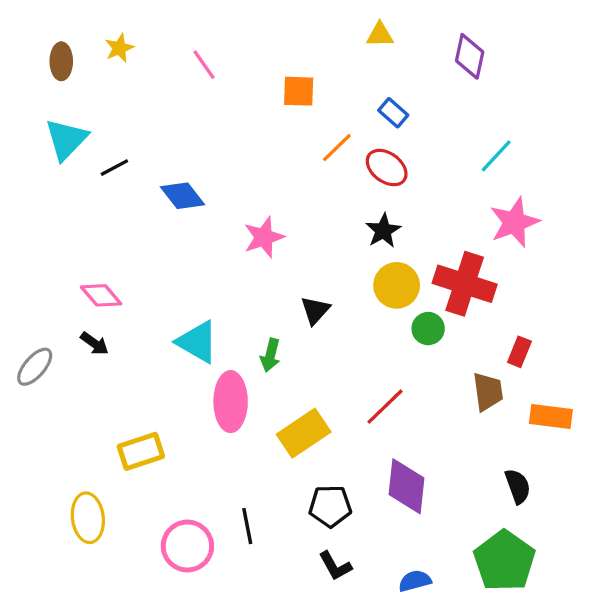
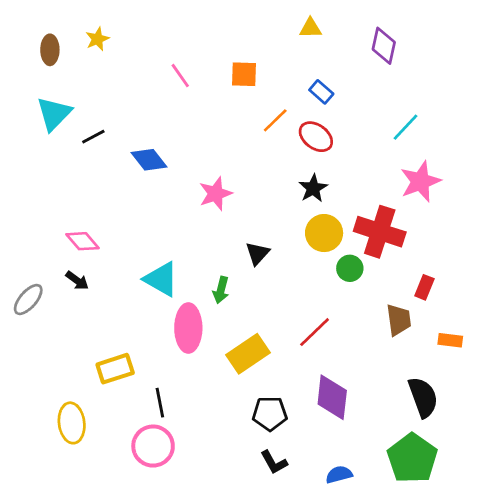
pink line: (204, 65) -> (180, 76), moved
orange rectangle: (551, 417) -> (450, 340), size x0.7
black semicircle: (518, 486) -> (423, 397), size x1.4
black line: (247, 526) -> (160, 403), moved

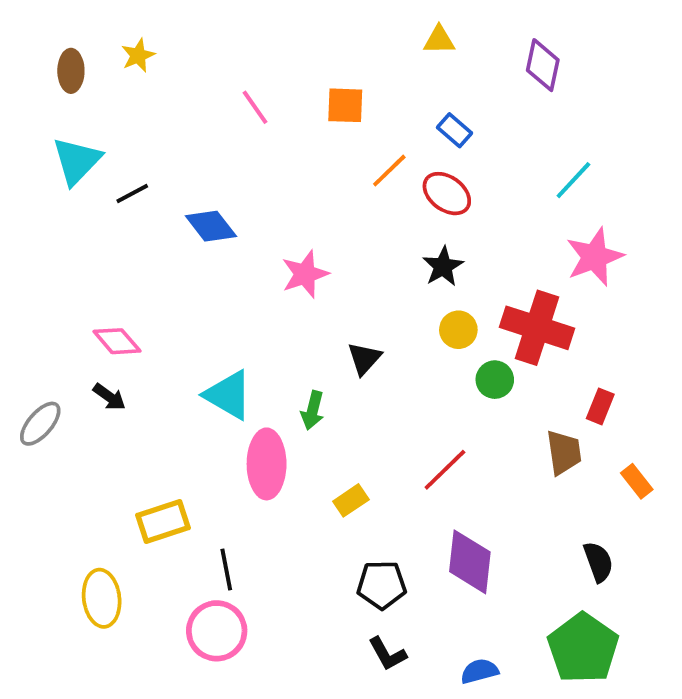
yellow circle: (324, 233) -> (458, 330), size x0.7
orange rectangle: (450, 340) -> (637, 481), turned 45
yellow rectangle: (248, 354) -> (351, 500), size x0.6
black semicircle: (423, 397) -> (598, 562), size x0.7

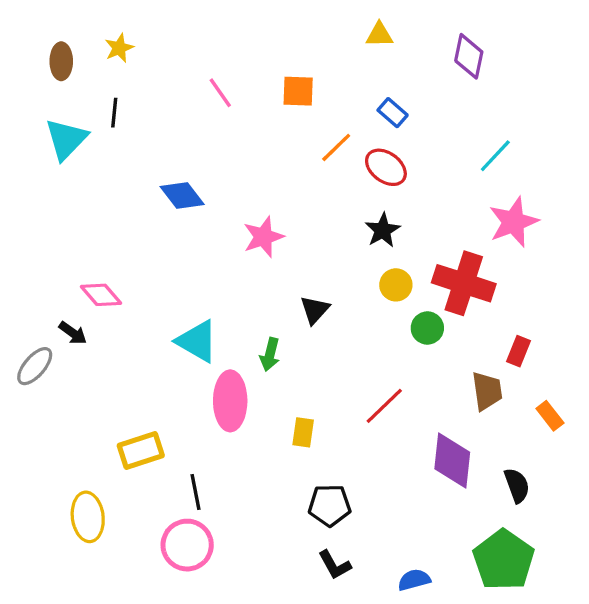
black line: (132, 194) -> (114, 113), moved, turned -56
black arrow: (109, 397) -> (73, 333), moved
yellow rectangle: (351, 500) -> (303, 432), turned -48
purple diamond: (470, 562) -> (452, 461), moved

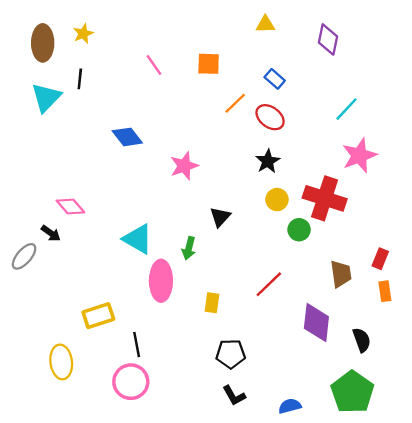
brown ellipse: (61, 61) -> (43, 43), size x1.4
red rectangle: (518, 351) -> (380, 259), moved
orange rectangle: (550, 416) -> (385, 291), turned 30

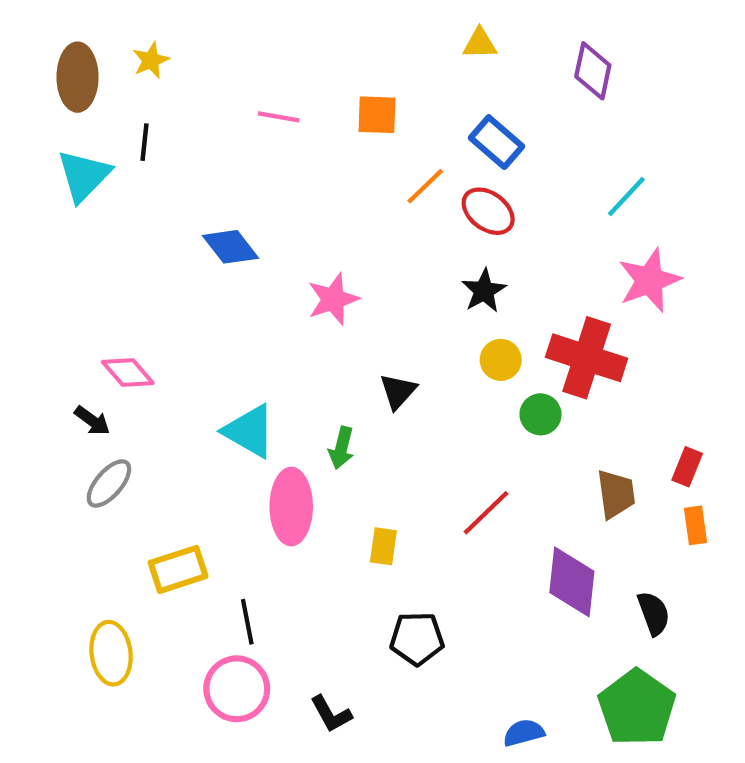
pink line: (154, 65) -> (279, 117), turned -45
blue rectangle: (275, 79) -> (496, 142), size x1.4
gray ellipse: (24, 256) -> (109, 484), moved
black L-shape: (234, 396) -> (331, 714), moved

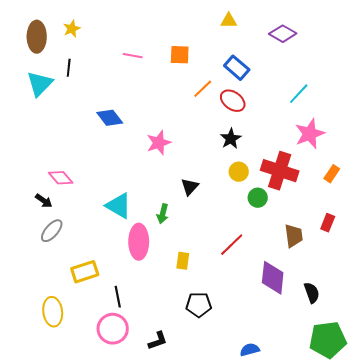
purple diamond: (593, 71) -> (283, 34), turned -72
orange rectangle: (696, 525) -> (332, 174), moved, turned 42
green pentagon: (637, 708) -> (328, 340), moved, turned 30
black L-shape: (331, 714) -> (158, 341), turned -80

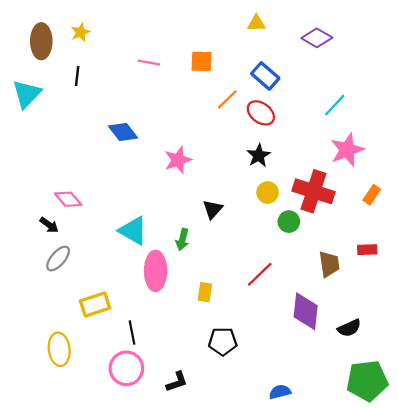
cyan triangle: (40, 84) -> (27, 94), moved
red rectangle: (328, 223) -> (367, 250), turned 66
black semicircle: (312, 293) -> (349, 328), turned 85

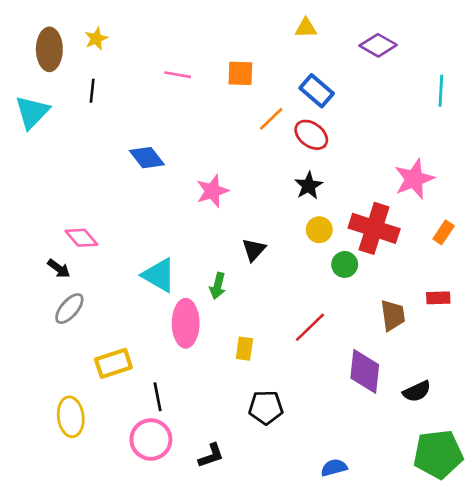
cyan line: (335, 105) -> (441, 91), moved, turned -40

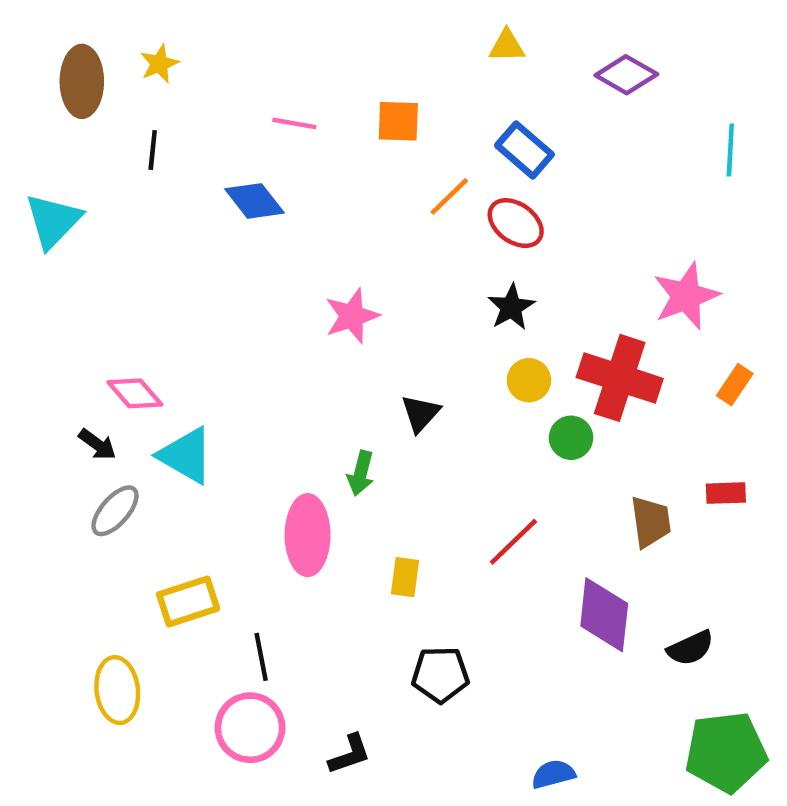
cyan triangle: (32, 112) -> (53, 221), moved
blue diamond: (147, 158) -> (254, 201), moved
cyan triangle: (159, 275) -> (186, 455), moved

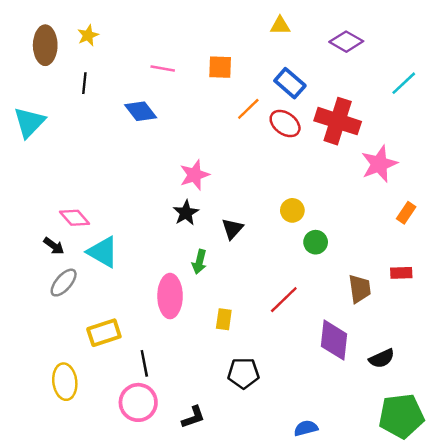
cyan line: (730, 150) -> (404, 83), turned 44
black star: (511, 307) -> (186, 213), moved
red cross: (620, 378) -> (338, 121), moved

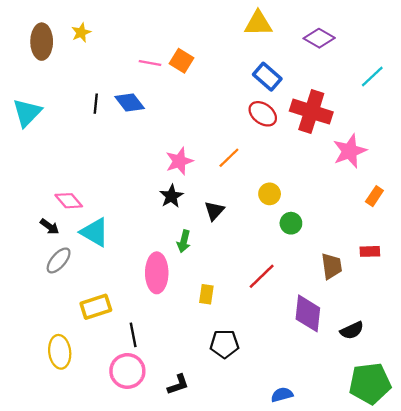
yellow triangle: (280, 26) -> (258, 24), size x1.5
orange square: (220, 67) -> (182, 61), moved, turned 30
black line: (84, 83) -> (96, 104), moved
orange line: (248, 109) -> (229, 158), moved

